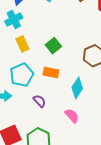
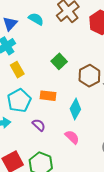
green square: (53, 46) -> (59, 61), moved

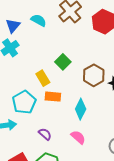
yellow rectangle: (17, 70) -> (43, 78), moved
purple semicircle: (39, 125) -> (45, 134), moved

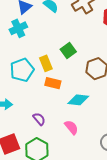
cyan pentagon: (24, 102) -> (22, 70), moved
cyan diamond: (81, 109) -> (78, 100), turned 60

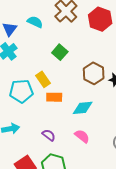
green square: (68, 51) -> (60, 52), moved
cyan pentagon: (22, 70) -> (21, 91), turned 30

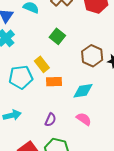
purple semicircle: (49, 135) -> (50, 120), turned 80

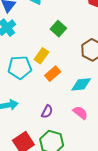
yellow rectangle: (42, 64) -> (41, 56), turned 70
orange rectangle: (54, 82) -> (53, 74), turned -42

